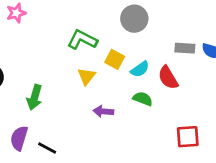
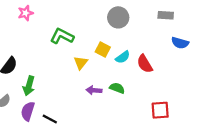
green L-shape: (82, 40) -> (62, 36), moved
gray rectangle: (185, 48) -> (166, 15), moved
green arrow: (35, 97) -> (29, 86), moved
green semicircle: (143, 99) -> (117, 88), moved

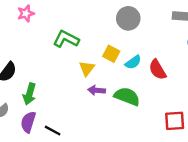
green semicircle: (117, 88) -> (127, 96), size x1.5
purple arrow: (94, 90) -> (97, 90), moved

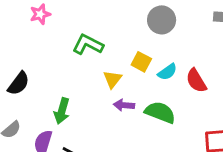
green arrow: (29, 94) -> (62, 111), moved

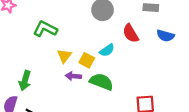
yellow square: (141, 62) -> (87, 60), moved
red semicircle: (196, 81) -> (131, 33), moved

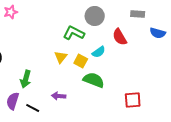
green L-shape: (45, 29) -> (74, 33), moved
blue semicircle: (165, 36) -> (158, 33), moved
purple arrow: (73, 76) -> (59, 96), moved

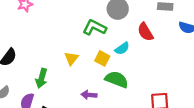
yellow triangle: (61, 57) -> (71, 58), moved
purple arrow: (59, 96) -> (89, 95), moved

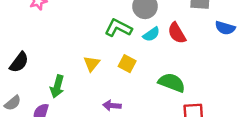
cyan semicircle: (122, 48) -> (151, 34), moved
green semicircle: (117, 79) -> (172, 83), moved

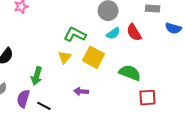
green L-shape: (118, 28) -> (75, 34), moved
yellow square: (127, 64) -> (94, 57), size x1.5

